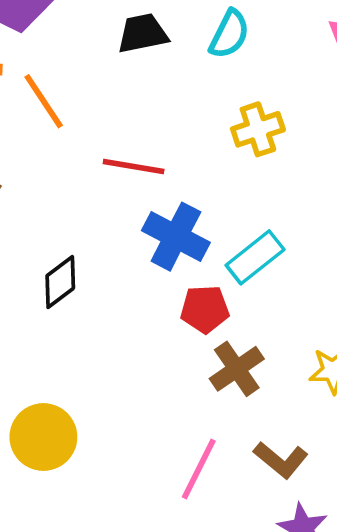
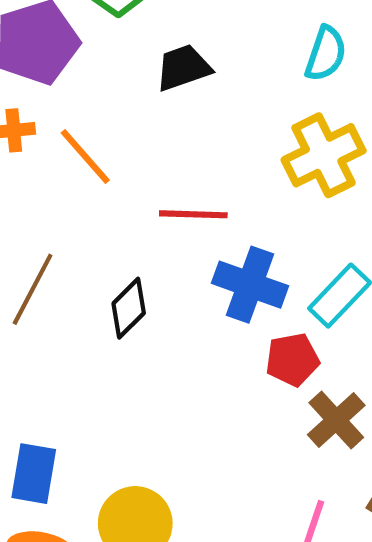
cyan semicircle: (229, 34) -> (326, 54), moved
yellow cross: (258, 129) -> (324, 155), size x1.4
black diamond: (60, 282) -> (129, 308), moved

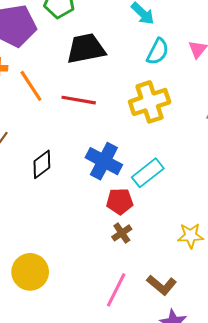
black trapezoid: (183, 68) -> (86, 49), size x1.4
red line: (193, 214) -> (79, 100), moved
brown cross: (336, 420) -> (122, 233), moved, size x0.7

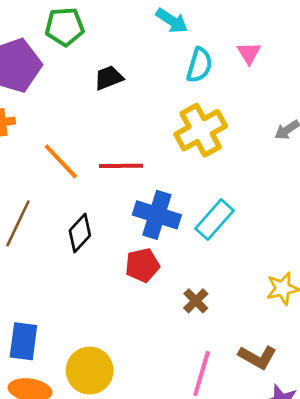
black trapezoid: (86, 49) -> (109, 78), size x0.6
orange line: (31, 86) -> (61, 161), moved
red line: (79, 100) -> (121, 166), moved
red pentagon: (120, 201) -> (142, 265), moved

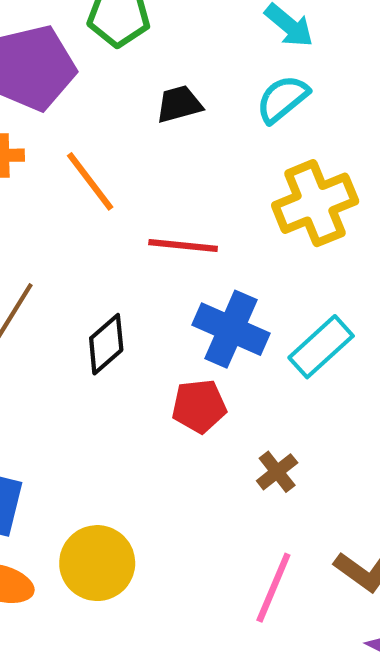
cyan semicircle: (199, 65) -> (282, 99), moved, turned -152
orange line: (61, 161) -> (90, 181), moved

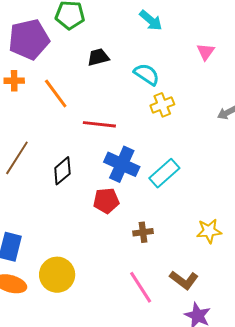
cyan semicircle: (282, 99) -> (147, 74), moved, turned 72
yellow cross: (315, 203) -> (162, 105), size x0.6
brown cross: (277, 472) -> (143, 232), turned 30
pink line: (273, 588) -> (141, 287), turned -56

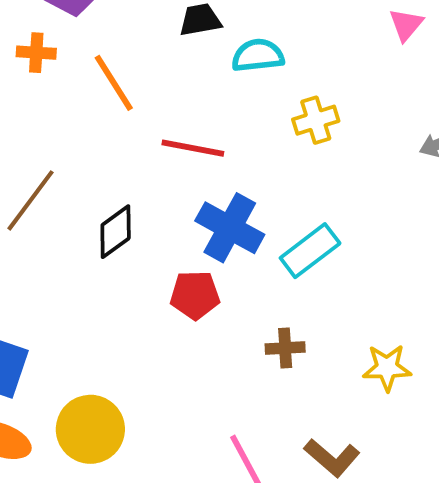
cyan semicircle: (147, 74) -> (258, 55), moved, turned -44
brown cross: (143, 232) -> (285, 348), moved

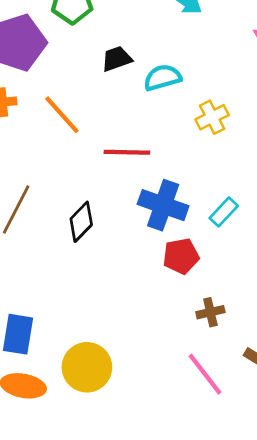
cyan rectangle: (310, 251) -> (224, 212), size x0.7
red pentagon: (195, 295) -> (181, 256), moved
brown cross: (285, 348) -> (210, 312), moved

